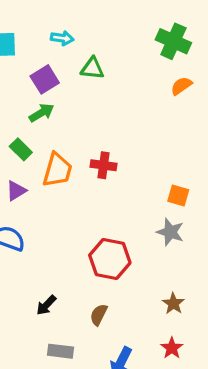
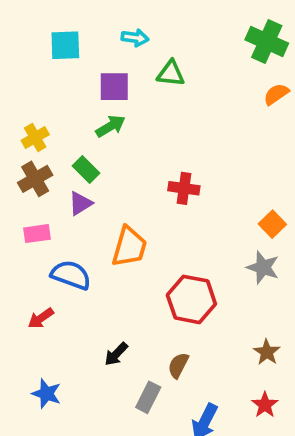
purple square: (45, 79) -> (114, 87), turned 32
orange trapezoid: (57, 170) -> (129, 247), moved
purple triangle: (16, 191) -> (80, 203), moved
orange square: (178, 195) -> (272, 224), turned 30
gray rectangle: (61, 351) -> (148, 397), moved, turned -70

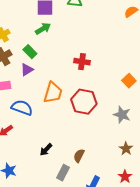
gray star: (263, 267) -> (122, 115), moved
red hexagon: (191, 299) -> (84, 102), moved

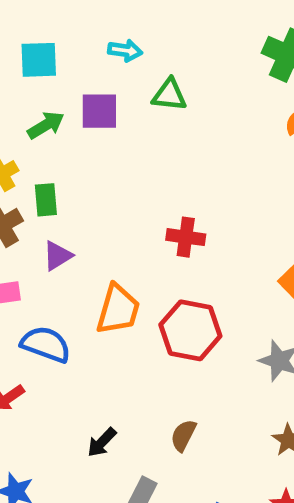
green arrow: (43, 29) -> (46, 125), moved
green rectangle: (30, 52) -> (46, 200), moved, turned 40
brown semicircle: (79, 156) -> (183, 435), moved

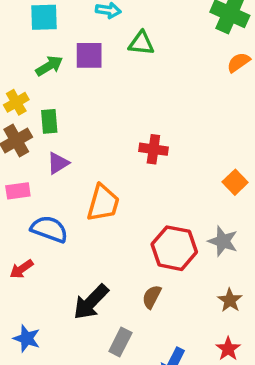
red hexagon: (190, 330) -> (174, 248), moved
black arrow: (102, 442) -> (91, 302), size x1.6

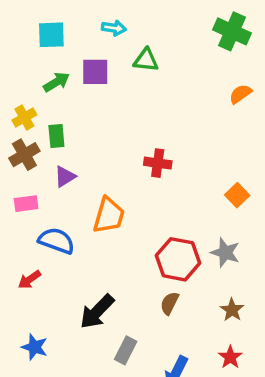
orange semicircle: (239, 62) -> (240, 94), moved
brown semicircle: (152, 297) -> (170, 303), moved

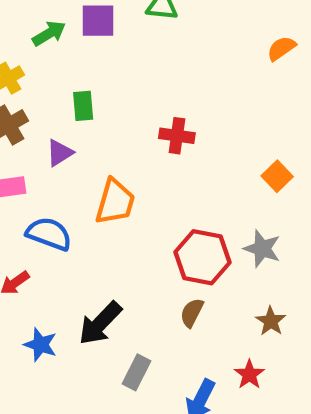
green rectangle: (56, 136) -> (83, 106), moved
blue star: (35, 347) -> (40, 345), moved
red star: (230, 357) -> (249, 374), moved

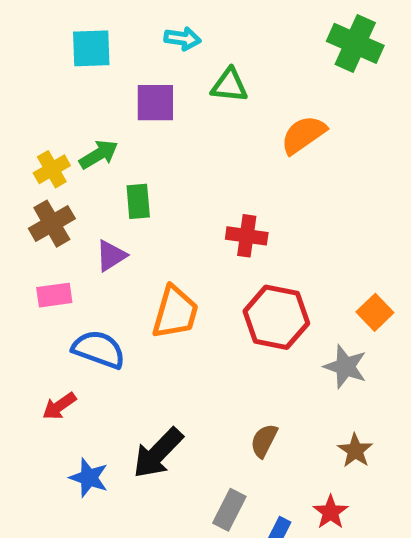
green arrow: (49, 33) -> (99, 154), moved
orange semicircle: (281, 48) -> (303, 135), moved, size x1.4
orange square: (277, 176) -> (375, 312), moved
red hexagon: (202, 257) -> (276, 317), moved
gray rectangle: (136, 372) -> (229, 510), moved

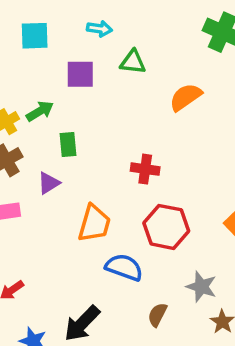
blue semicircle: (99, 349) -> (124, 267), moved
gray star: (345, 367) -> (201, 287), moved

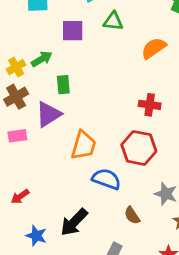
red cross: (145, 169) -> (150, 105), moved
purple triangle: (49, 183) -> (48, 114), size x1.5
brown semicircle: (157, 315) -> (132, 215), turned -60

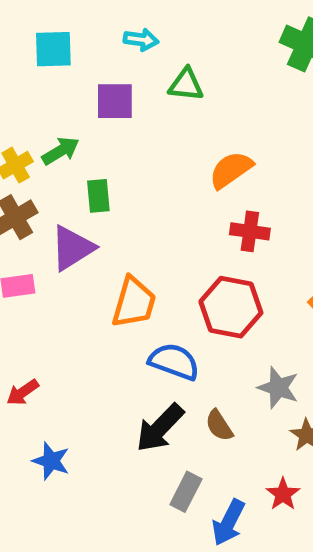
orange semicircle: (154, 48) -> (231, 170), moved
black arrow: (74, 222) -> (160, 428), moved

